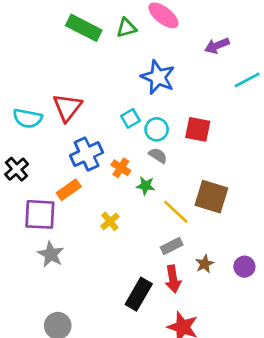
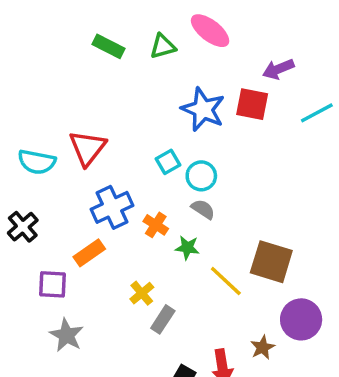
green rectangle: (84, 28) -> (109, 46), size x0.7
red square: (198, 129) -> (252, 104), moved
purple square: (40, 214) -> (53, 284), size x0.7
gray rectangle: (172, 246) -> (163, 319), moved, turned -30
purple circle: (244, 267) -> (301, 319), moved, size x1.5

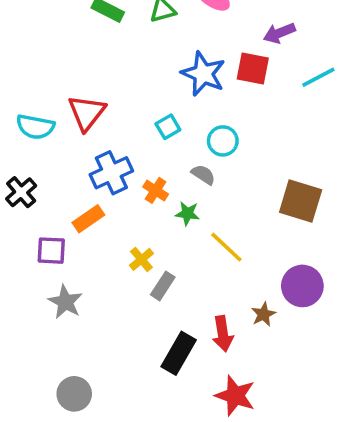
cyan circle: (201, 176) -> (223, 141), moved
brown square: (271, 262) -> (301, 201), moved

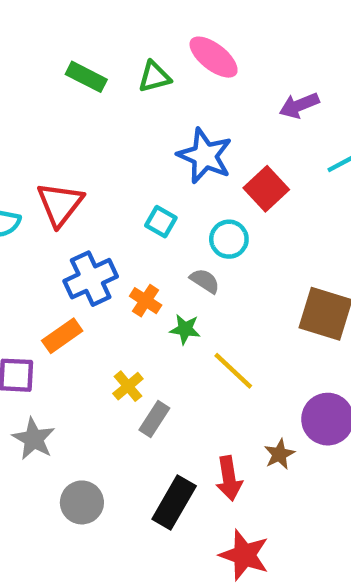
red square: (253, 68) -> (266, 189), moved, turned 36
cyan square: (168, 127) -> (161, 222), turned -30
gray circle: (74, 394) -> (82, 502), moved

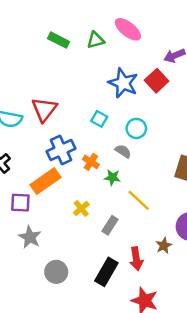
red square: (266, 189) -> (157, 81), moved
orange rectangle: (62, 336) -> (45, 181), size x1.4
gray rectangle: (154, 419) -> (110, 225), moved

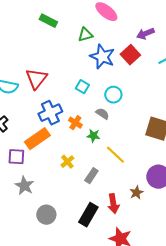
green triangle: (96, 40) -> (85, 35), moved

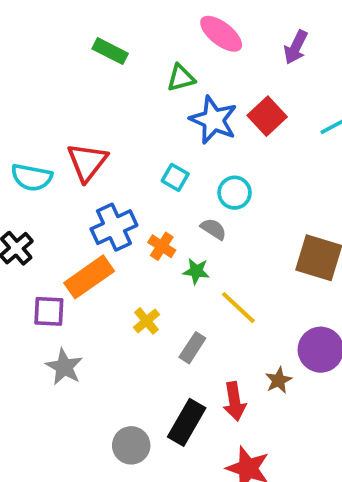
purple arrow: (145, 34) -> (296, 47), moved, turned -42
gray circle: (46, 215) -> (131, 445), moved

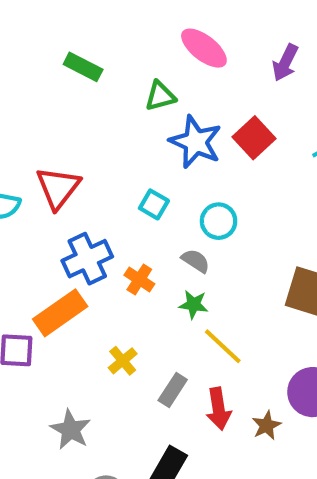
green star: (196, 271) -> (194, 305), moved
gray star: (64, 367) -> (71, 430), moved
red arrow: (235, 401) -> (219, 409), moved

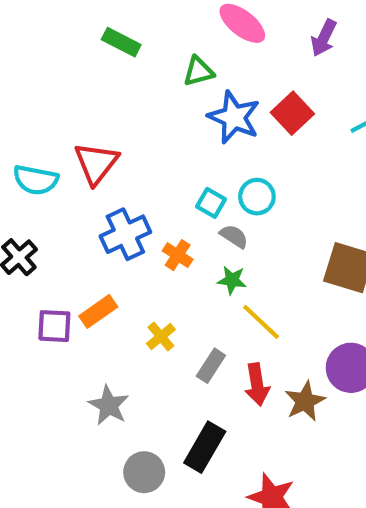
cyan square: (154, 204) -> (211, 203), moved
orange rectangle: (60, 313) -> (98, 311), moved, size x0.7
brown star: (267, 425) -> (305, 401), size x1.4

